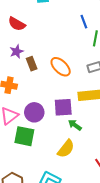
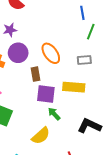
brown rectangle: (32, 64) -> (36, 74), moved
purple circle: (34, 112) -> (18, 53), moved

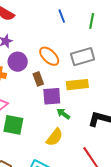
blue line: (82, 13) -> (62, 16), moved
green line: (91, 32) -> (92, 21), moved
gray rectangle: (84, 60) -> (83, 57), size x1.6

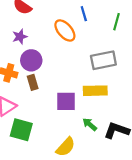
orange ellipse: (49, 56) -> (65, 30), moved
brown rectangle: (38, 79) -> (33, 82), moved
green arrow: (63, 114) -> (90, 124), moved

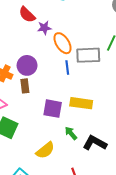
blue line: (84, 14) -> (67, 68), moved
purple star: (20, 37) -> (44, 28), moved
gray rectangle: (103, 60) -> (88, 55), moved

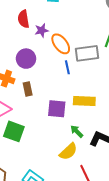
red semicircle: (27, 15) -> (24, 19), turned 42
purple circle: (27, 65) -> (26, 59), moved
yellow semicircle: (45, 150) -> (68, 151), moved

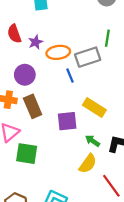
orange ellipse: (61, 44) -> (58, 52), turned -50
brown rectangle: (28, 89) -> (33, 106), size x1.5
yellow rectangle: (84, 101) -> (94, 108), turned 40

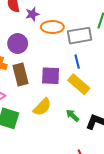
blue line: (70, 76) -> (77, 62), moved
purple square: (67, 121) -> (51, 76), moved
yellow semicircle: (88, 164) -> (42, 107), moved

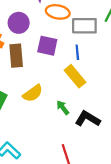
purple square: (51, 76) -> (47, 46), moved

